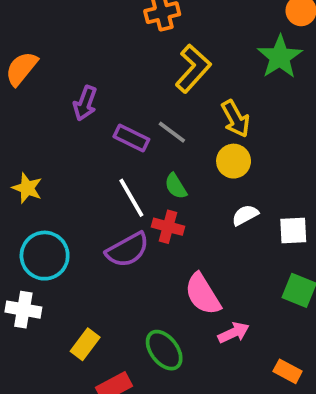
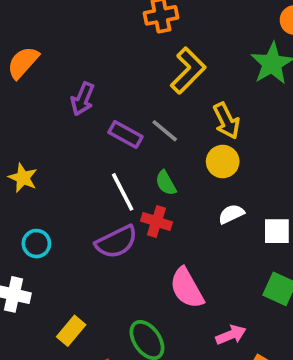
cyan circle: (45, 256) -> (36, 244), size x0.6
pink arrow: (234, 333) -> (231, 335), moved

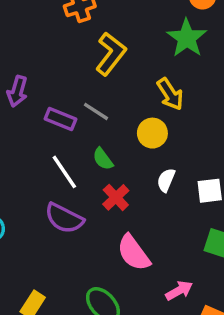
yellow arrow: (226, 121) -> (170, 94), moved
white semicircle: (231, 214) -> (166, 180), turned -35
red cross: (156, 222) -> (116, 197), moved, turned 36
purple semicircle: (116, 242) -> (64, 218), turned 60

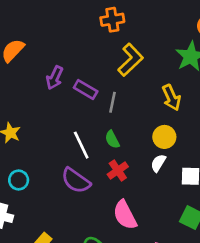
gray line: (96, 111) -> (113, 102), turned 60
purple rectangle: (61, 119) -> (86, 89), moved
yellow circle: (152, 133) -> (164, 137), moved

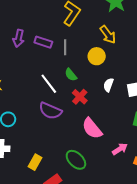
yellow circle: (164, 137) -> (97, 56), moved

